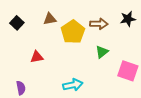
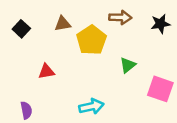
brown arrow: (99, 24) -> (120, 17), moved

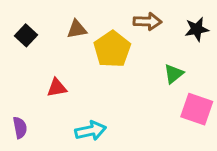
green triangle: (128, 65) -> (174, 74), moved
cyan arrow: (91, 106) -> (91, 131), moved
purple semicircle: (26, 110) -> (20, 128), moved

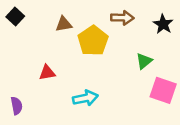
black star: (197, 29) -> (163, 24), turned -30
black square: (26, 35) -> (15, 16), moved
cyan arrow: (91, 131) -> (85, 98), moved

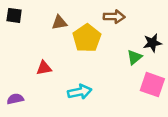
black square: (15, 16) -> (14, 15), turned -35
black star: (163, 24) -> (152, 43), moved, turned 30
purple semicircle: (17, 106) -> (15, 99), turned -91

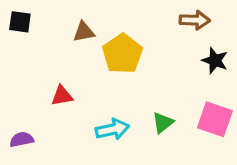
brown arrow: (114, 17) -> (195, 20), moved
black star: (152, 43) -> (215, 60), turned 30
green triangle: (134, 57) -> (163, 123), moved

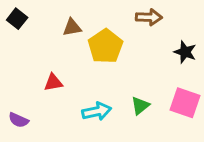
brown arrow: (195, 20) -> (149, 17), moved
black square: (20, 22) -> (17, 19), turned 30
purple semicircle: (22, 139) -> (19, 120), turned -144

